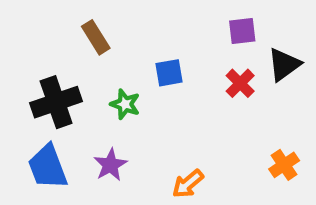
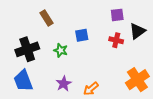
red cross: (240, 83) -> (116, 40), turned -32
purple star: (110, 165) -> (64, 84), moved
orange cross: (284, 165) -> (137, 80), size x1.6

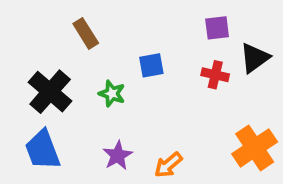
black cross: (27, 49) -> (50, 92), turned -30

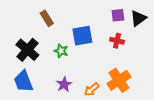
black triangle: (255, 58) -> (138, 18), moved
blue square: (151, 65) -> (82, 36), size x1.5
orange cross: (255, 148) -> (119, 80), moved

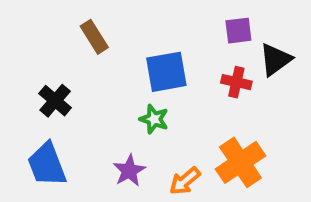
black triangle: (138, 18) -> (276, 59), moved
black cross: (27, 50) -> (55, 101), size x0.7
green star: (61, 51) -> (154, 119), moved

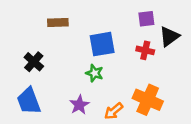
brown rectangle: (94, 37) -> (58, 23), turned -60
orange cross: (240, 162) -> (148, 100), turned -32

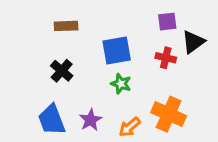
black cross: (34, 62) -> (62, 71), moved
green star: (95, 73) -> (121, 84), moved
blue trapezoid: (29, 101) -> (52, 120), moved

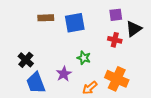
blue square: (117, 51) -> (75, 23), moved
black cross: (62, 71) -> (26, 60), moved
purple star: (91, 120) -> (64, 74), moved

